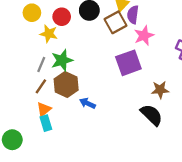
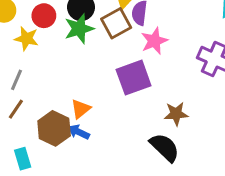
green star: (62, 60) -> (79, 29), moved
brown hexagon: (66, 85) -> (54, 128), moved
orange triangle: (44, 109) -> (81, 109), moved

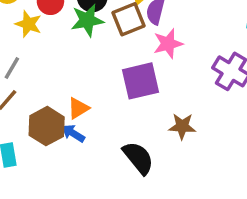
black semicircle: (165, 147) -> (138, 158), moved

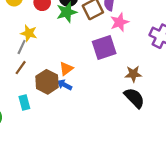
yellow star: (28, 24) -> (29, 33), moved
black semicircle: (138, 158) -> (134, 98), moved

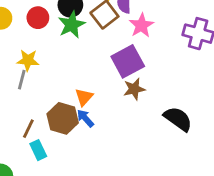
brown line: (21, 68) -> (28, 129), moved
brown star: (133, 74) -> (134, 89), moved
blue arrow: (64, 85) -> (85, 118), turned 32

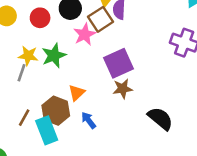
green star: (72, 25) -> (54, 55), moved
pink star: (141, 25) -> (85, 34), moved
blue arrow: (85, 118) -> (88, 120), moved
cyan rectangle: (38, 150) -> (47, 130), moved, size x1.5

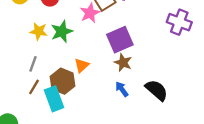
gray line: (21, 73) -> (33, 64), moved
brown star: (123, 89) -> (123, 63), turned 30
blue arrow: (88, 120) -> (122, 89), moved

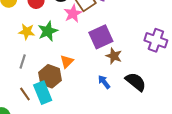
purple cross: (179, 22) -> (156, 40), moved
brown star: (123, 63) -> (114, 56), moved
brown line: (34, 87) -> (25, 94), moved, turned -64

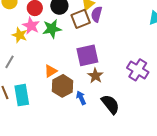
pink star: (73, 14) -> (31, 26), moved, turned -30
green star: (48, 31) -> (52, 29), moved
brown hexagon: (50, 76) -> (63, 86), moved

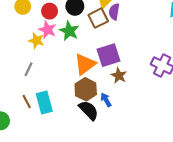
green star: (52, 29) -> (69, 31), turned -30
orange triangle: (51, 71) -> (85, 64), moved, size x1.6
black semicircle: (110, 104) -> (89, 110), moved

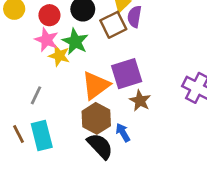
yellow star: (36, 41) -> (59, 56), moved
gray line: (28, 69) -> (36, 95), moved

